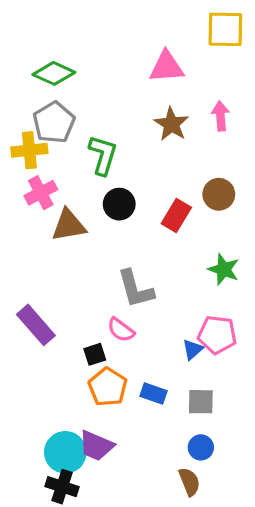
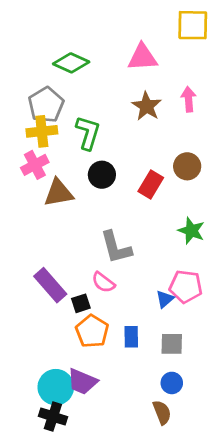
green diamond: (54, 73) -> (71, 63), moved
yellow cross: (29, 150) -> (42, 131), moved
purple rectangle: (36, 325) -> (50, 285), moved
blue rectangle: (153, 394) -> (131, 337), turned 70

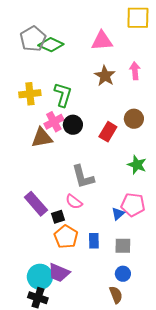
gray pentagon: (46, 105) -> (33, 39), moved
pink cross: (35, 165) -> (54, 122), moved

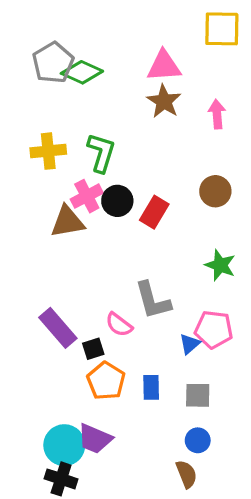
brown star: (105, 76) -> (164, 101), moved
red rectangle: (108, 132) -> (154, 212), moved
gray L-shape: (83, 177) -> (153, 301), moved

